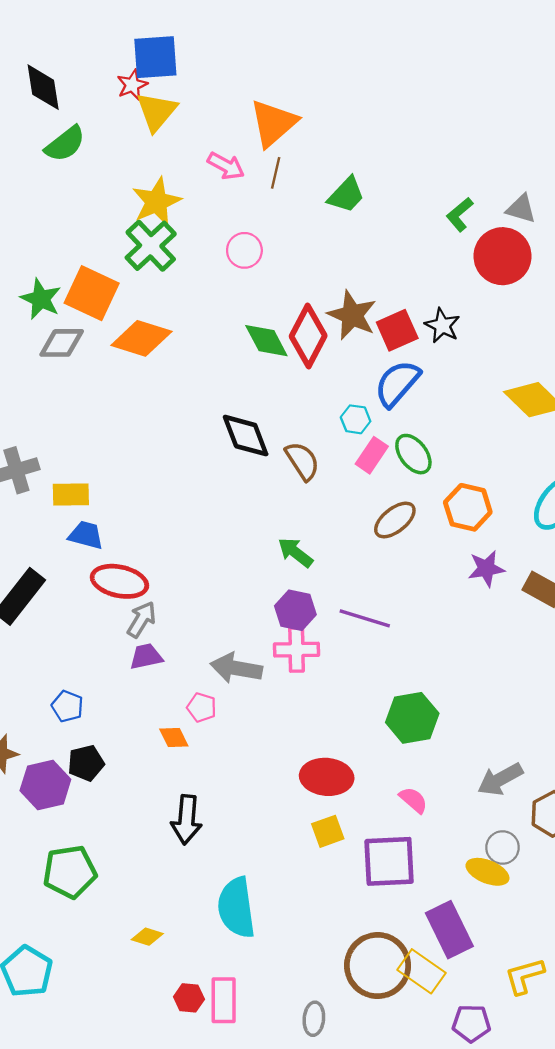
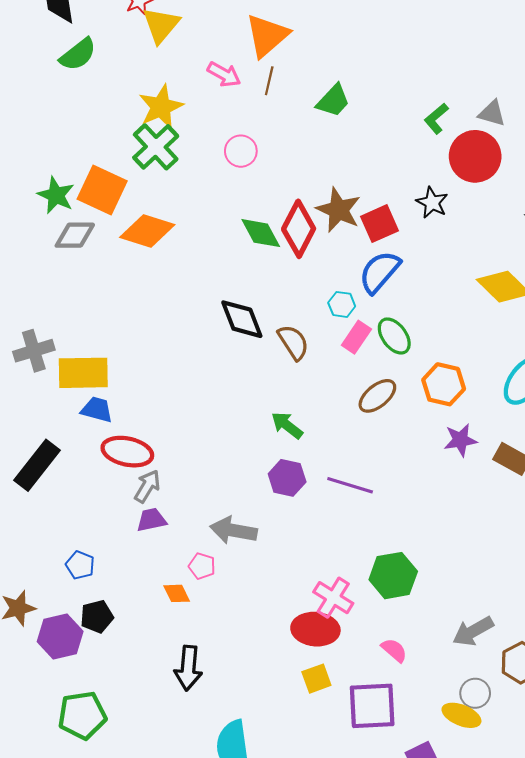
black star: (442, 326) -> (432, 203), moved
yellow rectangle: (71, 495) -> (83, 373), size x1.5
pink cross: (297, 650) -> (333, 598), moved, turned 33

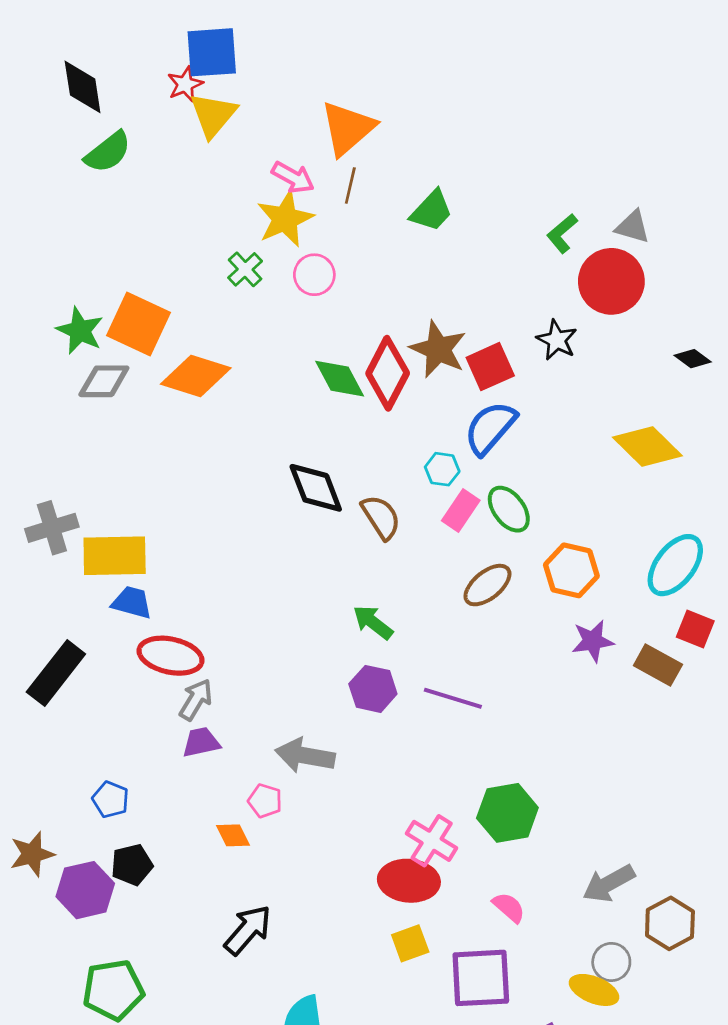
yellow star: (161, 107) -> (285, 219), moved
green cross: (156, 147) -> (245, 269), moved, size x0.6
black arrow: (188, 668) -> (248, 930), turned -144

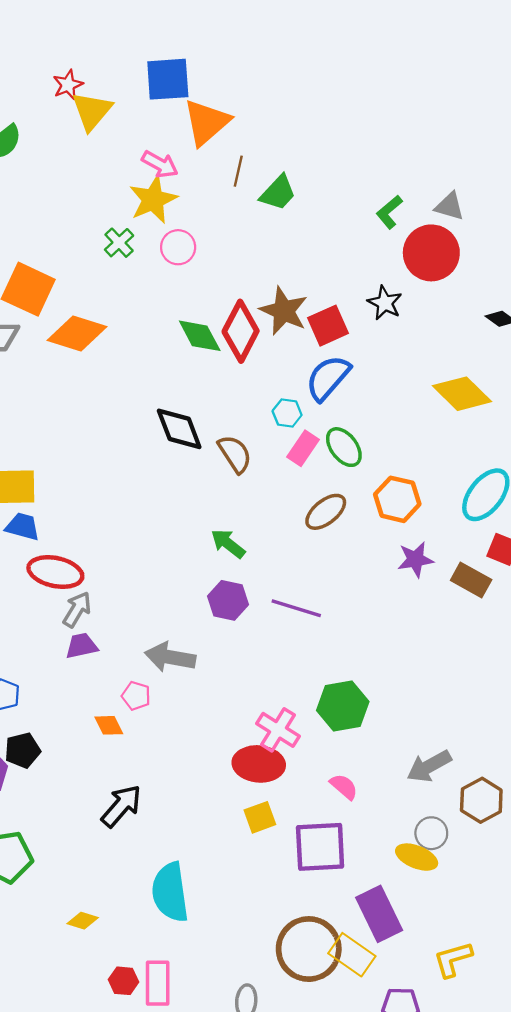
blue square: (212, 52) -> (168, 79), moved
brown line: (350, 185) -> (238, 171), moved

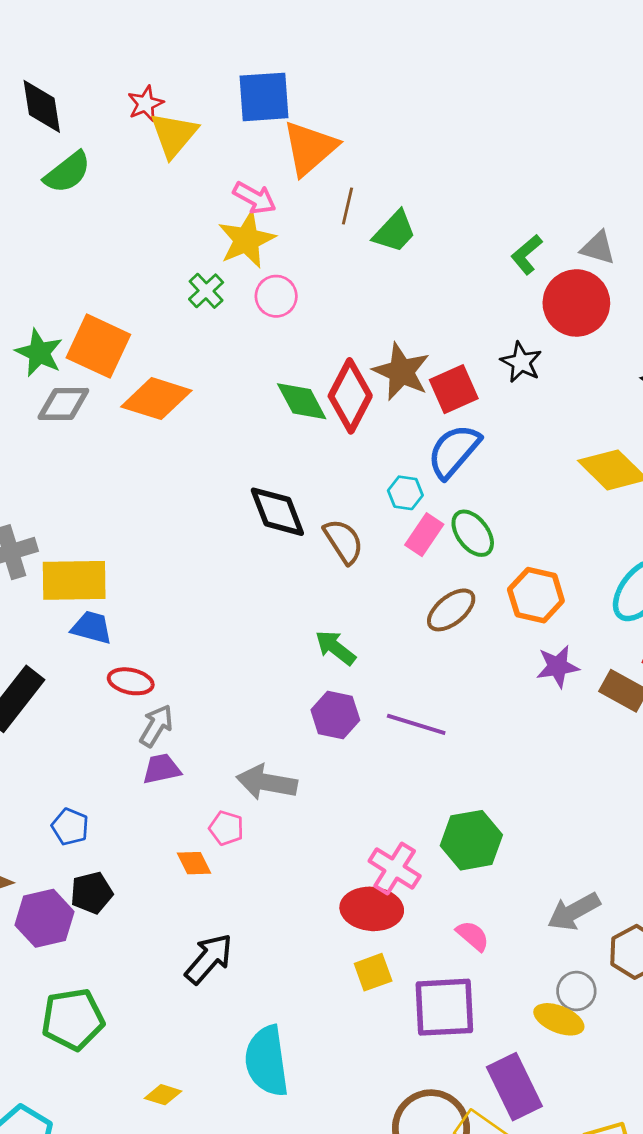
red ellipse: (55, 572) -> (131, 681), size x0.7

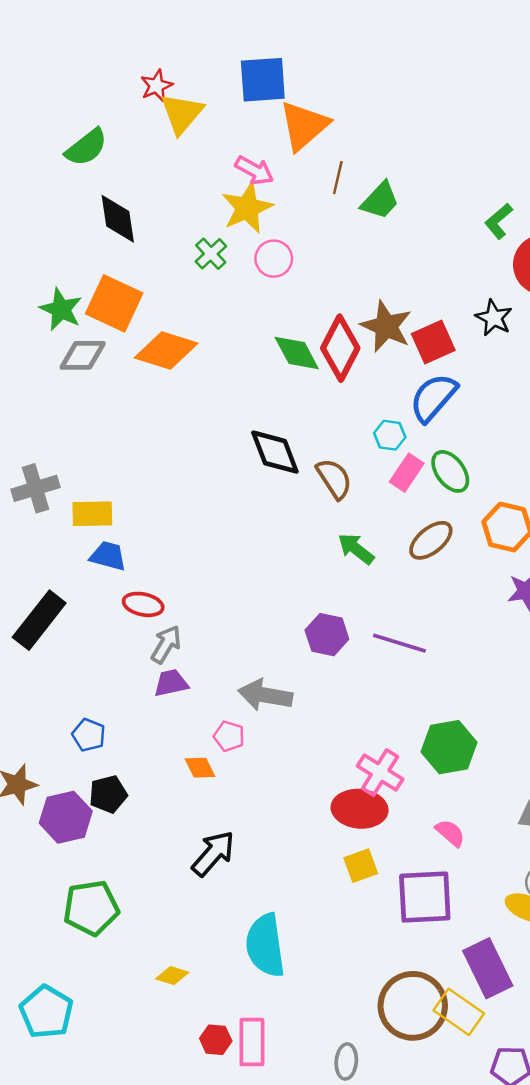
black diamond: (42, 106) -> (118, 219), moved
yellow rectangle: (74, 580) -> (92, 514), size x0.7
green arrow: (335, 648) -> (356, 549), moved

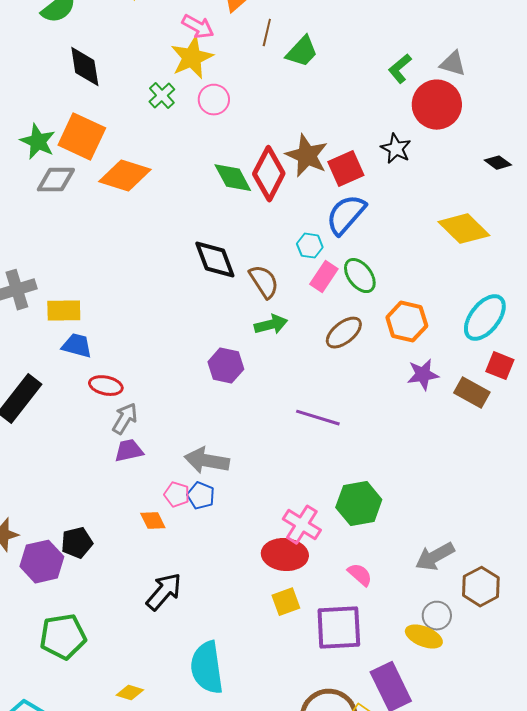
green arrow: (356, 549) -> (271, 325), moved, turned 128
purple hexagon: (327, 635) -> (226, 366), moved
blue pentagon: (89, 735) -> (201, 496), moved

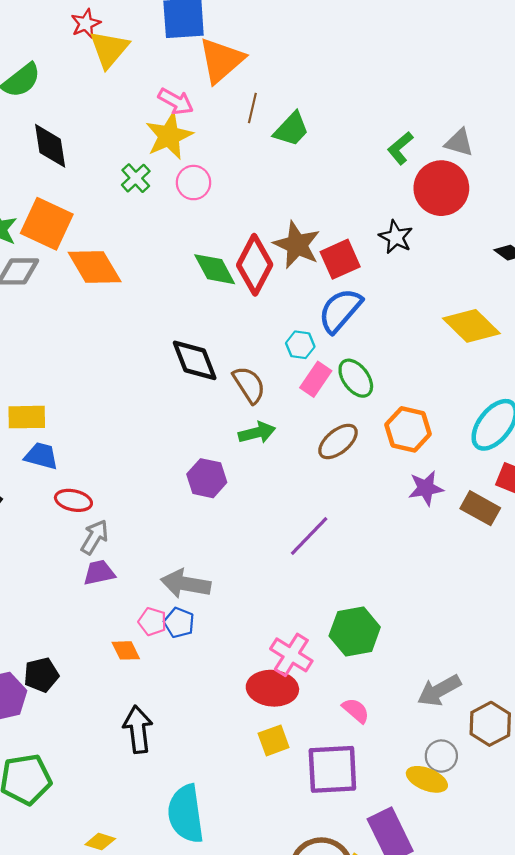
orange diamond: (125, 176) -> (95, 267), turned 42
purple line: (318, 418) -> (309, 536), turned -63
black arrow: (164, 592) -> (138, 729), turned -48

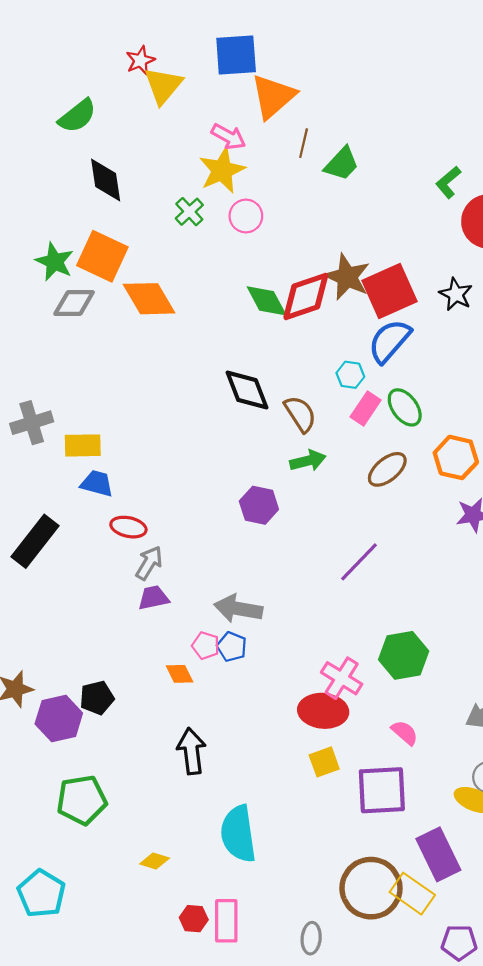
black star: (396, 237) -> (456, 294), moved
red square: (340, 259) -> (389, 291), size x1.4
red diamond: (255, 265) -> (306, 296), turned 44

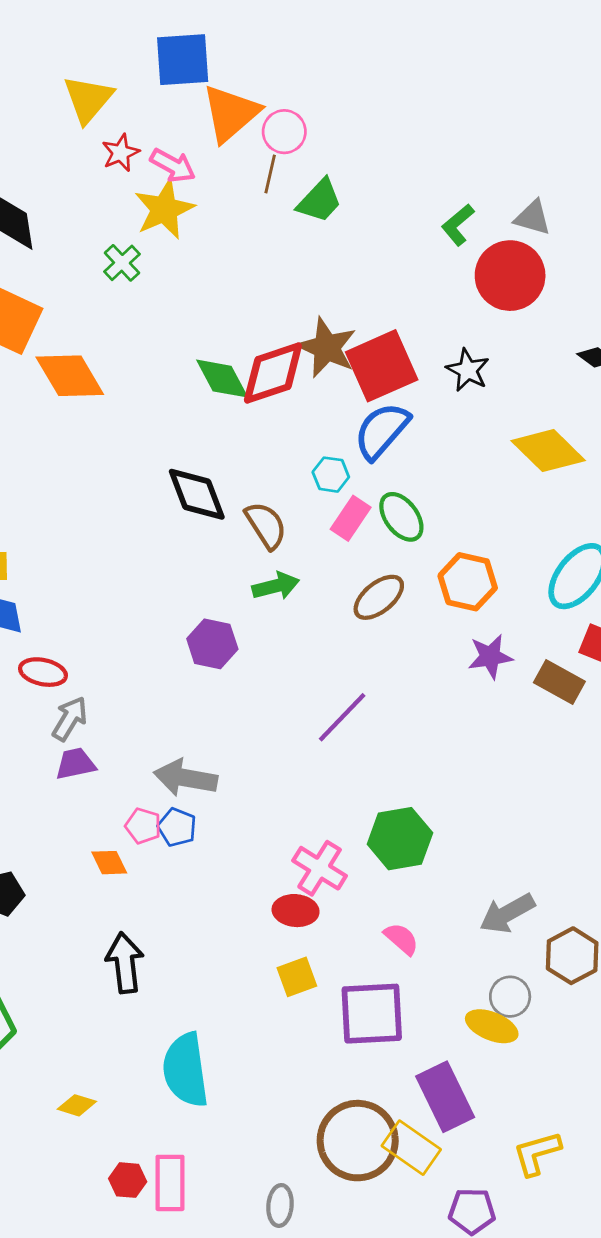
red star: (140, 60) -> (121, 153), moved
pink circle: (246, 216) -> (284, 132), moved
red ellipse: (323, 711) -> (296, 911), size x0.7

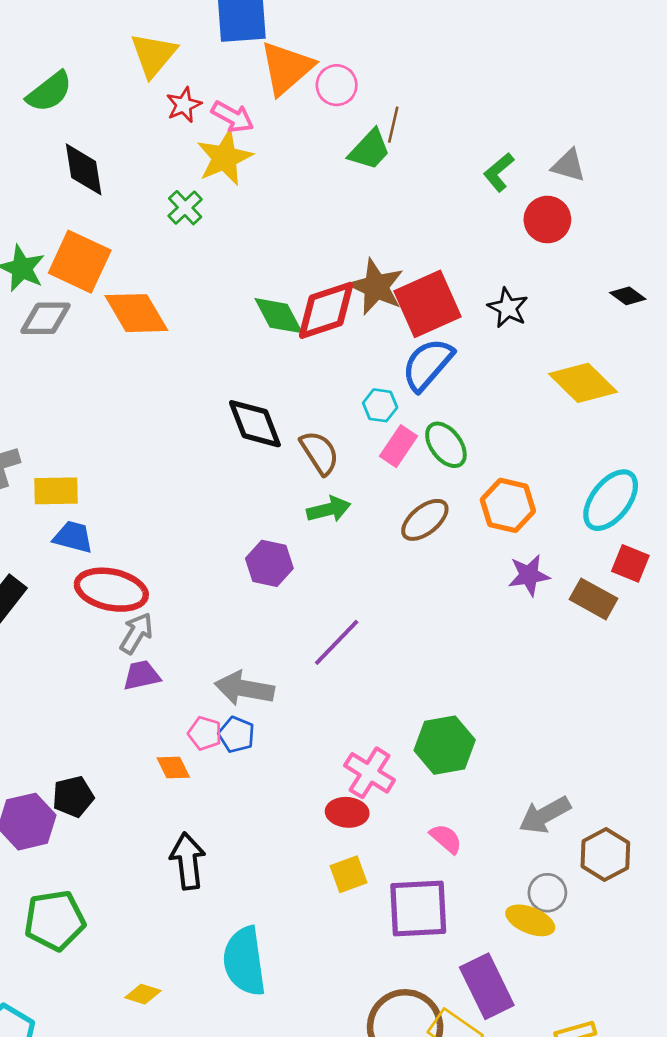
brown line: (270, 174) -> (393, 125), moved
red circle: (510, 276) -> (547, 220), size x0.7
red ellipse: (43, 672) -> (111, 590), size x1.6
purple line: (342, 717) -> (337, 642), moved

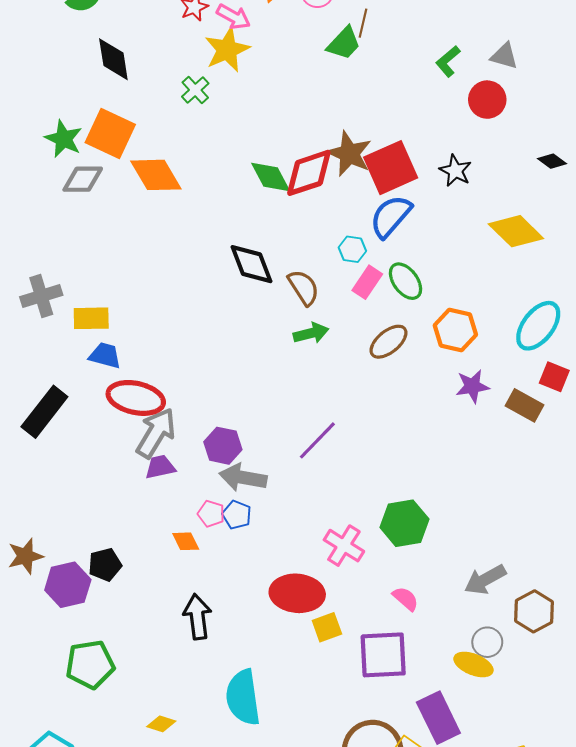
purple hexagon: (269, 563) -> (223, 446), moved
gray arrow: (136, 633) -> (156, 433), size x1.5
red ellipse: (347, 812) -> (297, 593), moved, size x1.6

